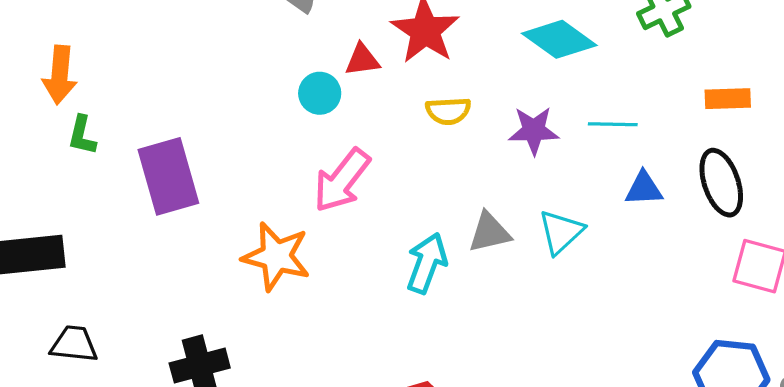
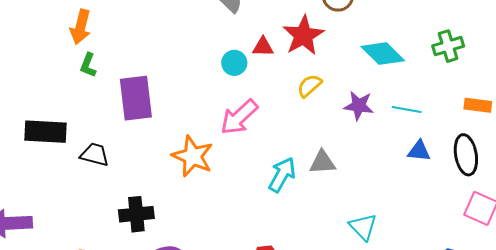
yellow semicircle: (448, 111) -> (309, 86), turned 132
cyan triangle: (561, 232) -> (363, 227), moved, turned -40
black trapezoid: (74, 344) -> (95, 155), moved

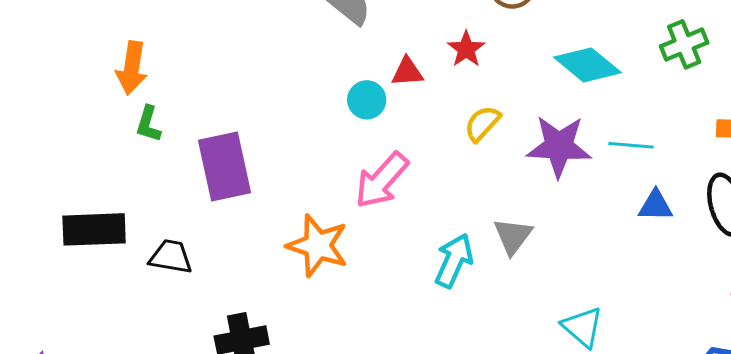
red star: (303, 35) -> (466, 49), size x0.6
purple star: (359, 106) -> (559, 146), size x1.4
gray triangle: (323, 162) -> (513, 236), turned -44

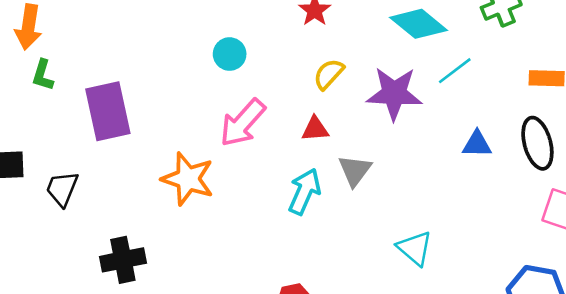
red triangle: (407, 72) -> (315, 129), moved
cyan line: (631, 145) -> (455, 71), moved, turned -42
black trapezoid: (171, 257) -> (62, 189), turned -78

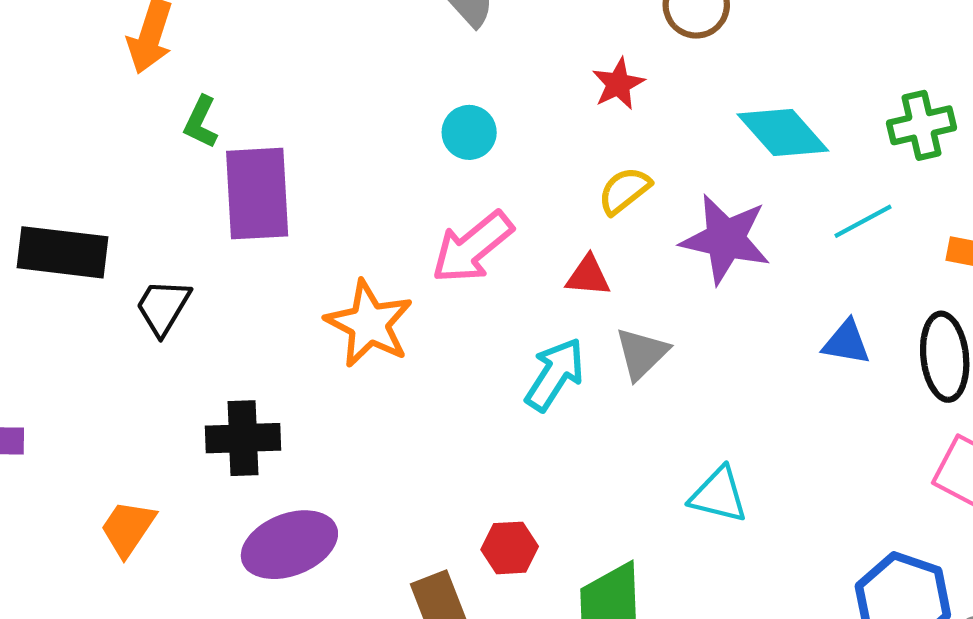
cyan line: (455, 71) -> (863, 221), moved
green L-shape: (43, 75) -> (201, 122), moved
cyan triangle: (415, 248) -> (719, 495), turned -36

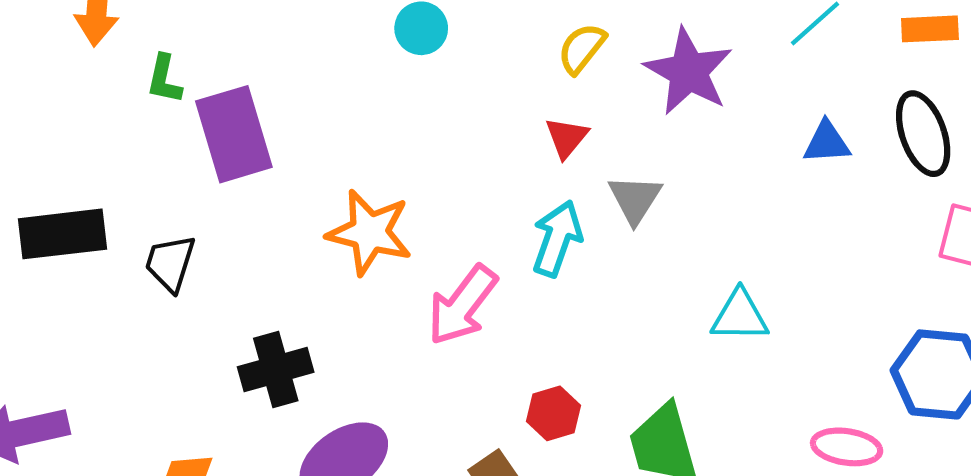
purple star: (725, 239) -> (689, 71), turned 30
pink arrow: (472, 247) -> (462, 305), moved
red triangle: (588, 276) -> (567, 138), turned -42

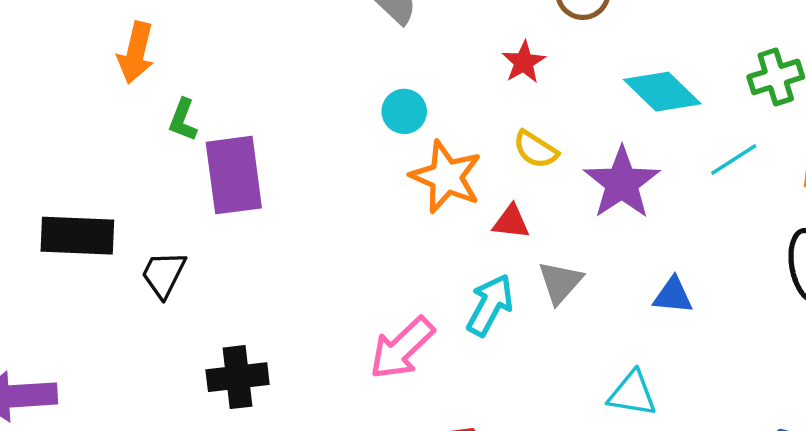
yellow semicircle: (582, 48) -> (536, 149), turned -105
red triangle: (567, 138) -> (511, 222), turned 48
blue triangle: (827, 142) -> (673, 295), moved
orange star: (370, 232) -> (446, 177), moved

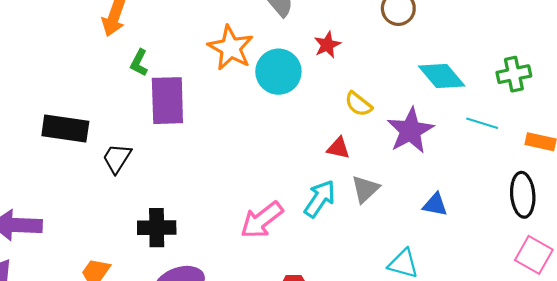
red star: (524, 62) -> (327, 45), moved
cyan circle: (404, 111) -> (278, 72), size x1.6
cyan line: (734, 159) -> (482, 123), turned 44
orange star: (446, 177) -> (231, 48), moved

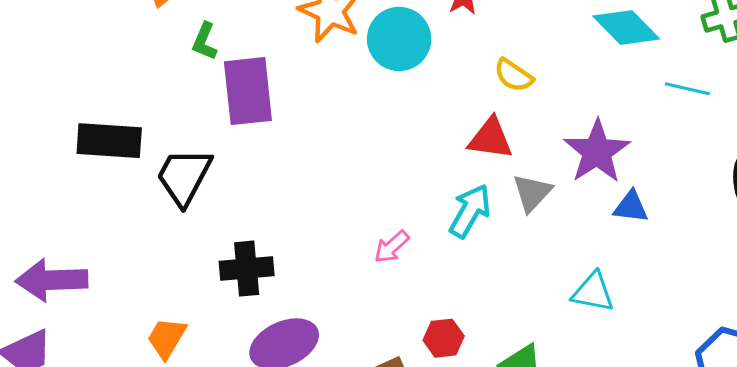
purple star: (410, 131) -> (597, 152), moved
red triangle: (338, 148) -> (490, 139), size x1.4
black trapezoid: (117, 158) -> (184, 177), size x1.4
pink arrow: (262, 220) -> (392, 247), size x0.6

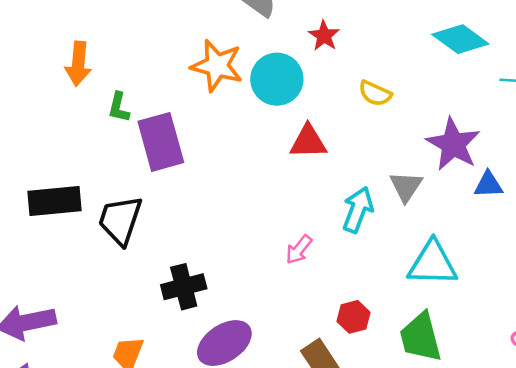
red triangle: (490, 139) -> (308, 142), moved
cyan triangle: (593, 292) -> (433, 263), moved, size x1.4

